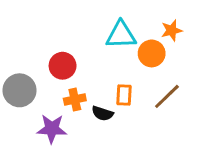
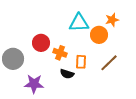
orange cross: (75, 100) -> (60, 53), moved, turned 32

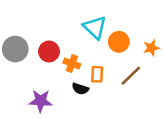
orange star: (112, 20) -> (151, 48), moved
cyan triangle: (79, 23) -> (95, 27), turned 45
gray circle: (13, 59) -> (15, 49), moved

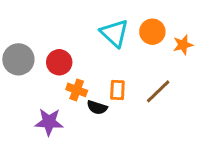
orange circle: (119, 42) -> (152, 32), moved
orange star: (151, 48) -> (183, 45), moved
orange cross: (72, 63) -> (77, 90), moved

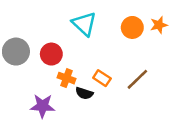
cyan triangle: (115, 33) -> (84, 24), moved
orange star: (183, 45) -> (159, 25), moved
orange rectangle: (117, 90) -> (102, 78), turned -60

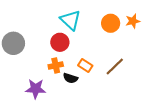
red circle: (51, 54) -> (60, 42), moved
orange cross: (67, 78) -> (56, 66), turned -32

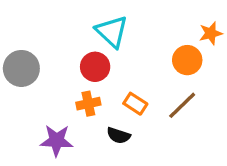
orange circle: (111, 23) -> (187, 60), moved
black semicircle: (70, 78) -> (119, 135), moved

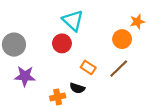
orange cross: (88, 104) -> (58, 97), moved
purple star: (57, 141) -> (25, 76), moved

